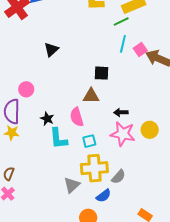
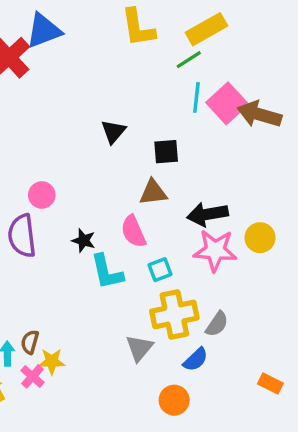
black triangle: (51, 50) -> (113, 132), moved
pink square: (140, 50) -> (227, 103), size x1.6
black arrow: (121, 112) -> (207, 214), size x1.6
yellow star: (12, 133) -> (52, 361), moved

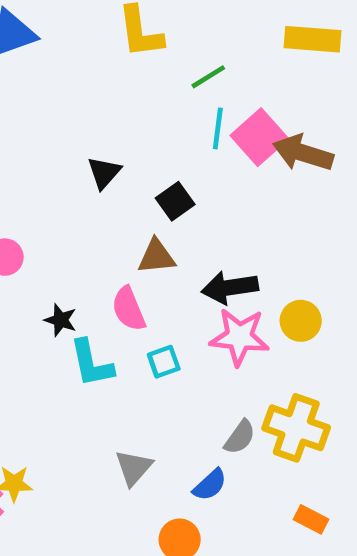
yellow rectangle: (207, 29) -> (312, 39), moved, turned 33
black square: (166, 152) -> (175, 201), turned -32
yellow cross: (174, 315) -> (296, 428), moved, turned 30

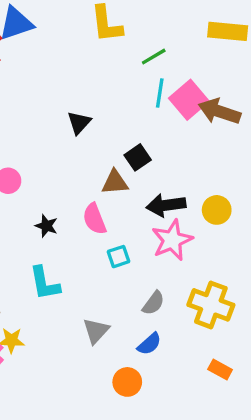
black square: (175, 201) -> (138, 157), moved
yellow circle: (301, 321) -> (217, 210), moved
pink star: (239, 337) -> (172, 240), turned -30
cyan L-shape: (91, 363) -> (45, 283), moved
gray semicircle: (240, 437) -> (153, 303), moved

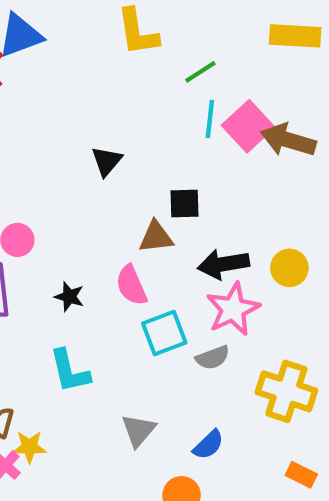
black square: (138, 157) -> (184, 204), turned 35
cyan square: (118, 257) -> (164, 333), size x1.5
gray semicircle: (153, 303) -> (213, 358), moved, turned 35

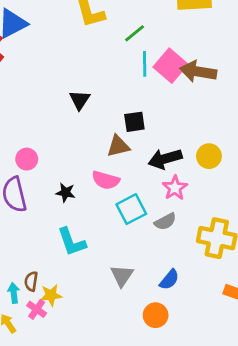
pink semicircle: (131, 285) -> (106, 180), turned -44
pink star: (233, 309) -> (175, 188), size x0.7

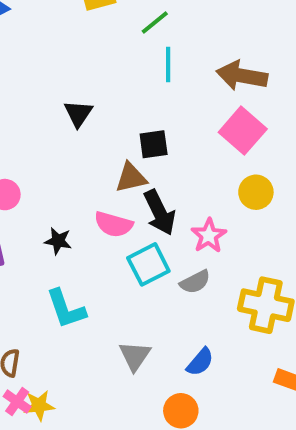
pink square: (170, 66) -> (243, 131), moved
black arrow: (165, 159) -> (160, 212), moved, turned -100
yellow star: (51, 295) -> (39, 405), moved

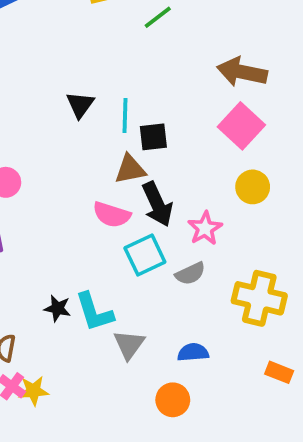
cyan line: (168, 64) -> (125, 115), moved
black star: (58, 241) -> (57, 308), moved
cyan L-shape: (66, 309) -> (94, 312), moved
blue semicircle: (200, 362) -> (193, 352), turned -136

